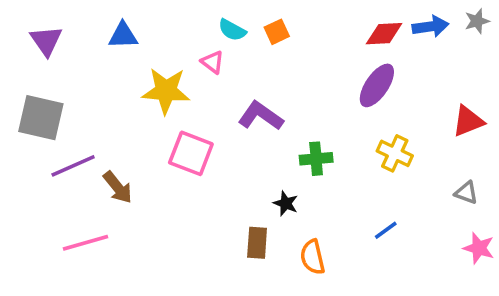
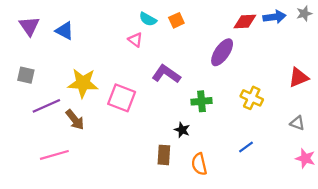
blue triangle: (123, 35) -> (65, 31), moved, turned 30
purple ellipse: (377, 85) -> (222, 52), moved
yellow star: (166, 91) -> (83, 83), moved
gray square: (41, 118) -> (26, 75), size x0.6

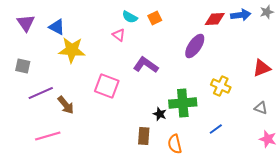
yellow star: (83, 83) -> (72, 50), moved
green cross: (202, 101) -> (183, 103), moved, size x1.5

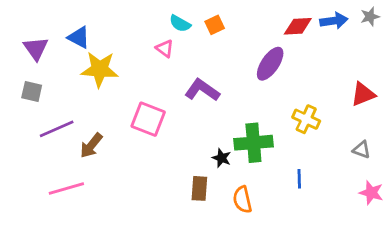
purple triangle: (26, 23) -> (36, 48), moved
brown arrow: (66, 105) -> (91, 146), turned 78
blue line: (216, 129) -> (299, 179), turned -56

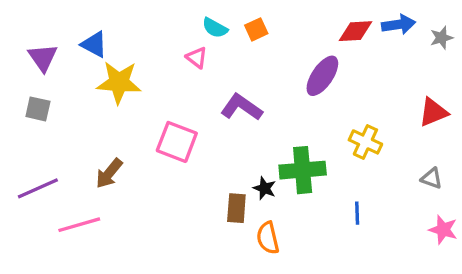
gray star: (370, 17) -> (442, 38), moved
purple line: (57, 129) -> (38, 188), moved
brown rectangle: (199, 188) -> (236, 208), moved
orange semicircle: (242, 200) -> (268, 238), moved

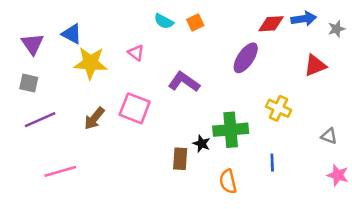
pink triangle: (197, 58) -> (136, 53), moved
red triangle: (433, 112) -> (315, 65), moved
brown arrow: (109, 173) -> (94, 118), moved
purple line: (38, 188) -> (40, 120), moved
orange semicircle: (268, 238) -> (228, 181), moved

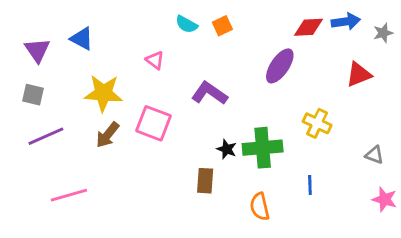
yellow star: (91, 63) -> (103, 93), moved
black star: (202, 144) -> (227, 149), moved

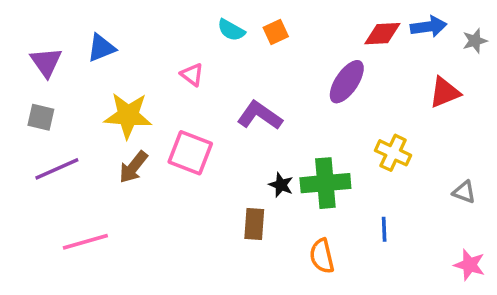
blue triangle: (82, 39) -> (101, 48), turned -50
pink star: (385, 199) -> (470, 265), moved

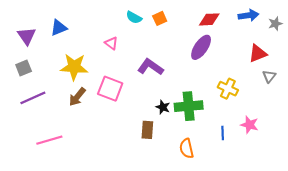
red diamond: (382, 34) -> (209, 19), moved
gray square: (41, 117) -> (24, 68), turned -35
gray triangle: (464, 192) -> (269, 76), moved, turned 48
pink star: (470, 265) -> (249, 125), moved

